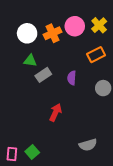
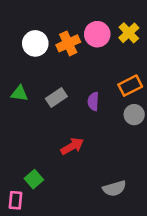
orange rectangle: (96, 55) -> (130, 86), moved
green triangle: (30, 61) -> (19, 93), moved
red arrow: (55, 112) -> (72, 146), turned 36
green square: (32, 152) -> (34, 179), moved

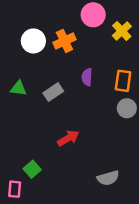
pink circle: (97, 34) -> (93, 15), moved
orange rectangle: (130, 86) -> (123, 81), turned -55
purple semicircle: (93, 101) -> (87, 77), moved

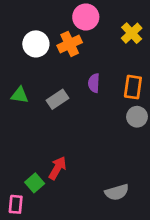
pink circle: (93, 15) -> (86, 17), moved
red arrow: (68, 138) -> (57, 168), moved, turned -30

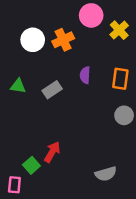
pink circle: (86, 17) -> (91, 15), moved
gray circle: (137, 117) -> (124, 115), moved

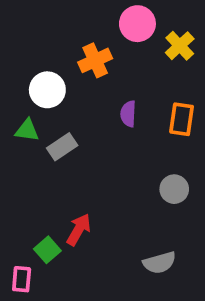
white circle: (33, 40) -> (47, 90), moved
gray rectangle: (52, 90) -> (62, 147), moved
gray circle: (124, 115) -> (174, 189), moved

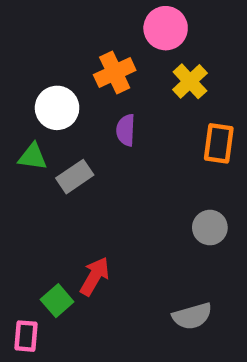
yellow cross: (180, 46) -> (190, 81), moved
purple semicircle: (128, 114) -> (126, 130), moved

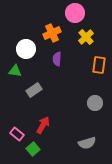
gray rectangle: (75, 177) -> (34, 90), moved
green square: (57, 301) -> (33, 149), moved
pink rectangle: (26, 336) -> (17, 134), moved, turned -56

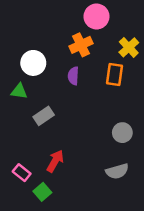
orange cross: (52, 33) -> (81, 45), moved
yellow cross: (86, 37) -> (129, 47), moved
orange rectangle: (99, 65) -> (115, 75), moved
gray semicircle: (87, 143) -> (117, 171), moved

